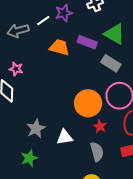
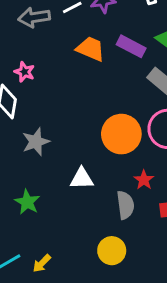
red star: (100, 126) -> (144, 180), moved
gray star: (36, 129) -> (36, 142), moved
green star: (29, 158) -> (27, 202), turned -30

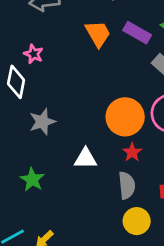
orange trapezoid: (91, 49) -> (98, 34), turned 36
red star: (144, 180) -> (132, 152), moved
yellow circle: (112, 251) -> (137, 221), moved

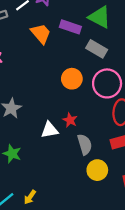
orange circle: (125, 117) -> (72, 79), moved, size x0.7
red star: (132, 152) -> (70, 120), moved

